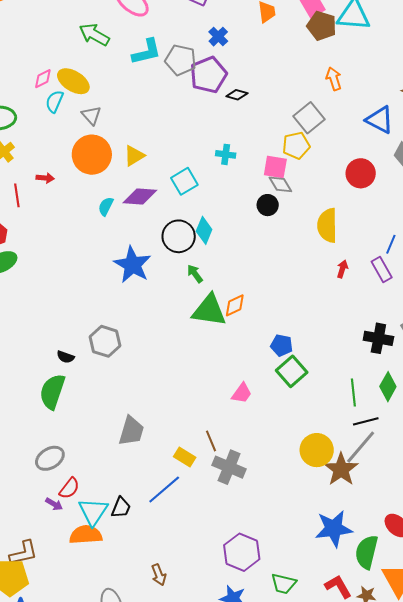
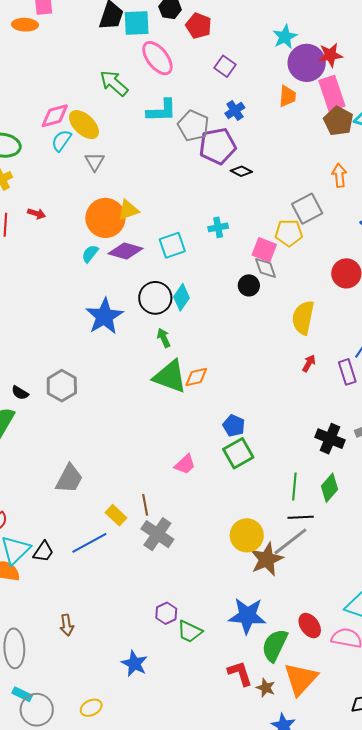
pink diamond: (43, 79) -> (55, 116), size x1.4
cyan cross: (226, 154) -> (218, 227), turned -30
orange circle: (92, 155) -> (105, 218), moved
purple hexagon: (242, 552) -> (166, 613), moved, size x0.6
green trapezoid: (284, 584) -> (190, 631), moved

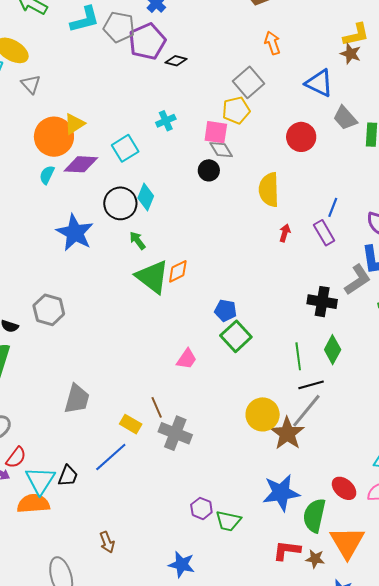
green triangle: (170, 377) -> (152, 277), turned 30
red L-shape: (240, 673) -> (287, 550), turned -52

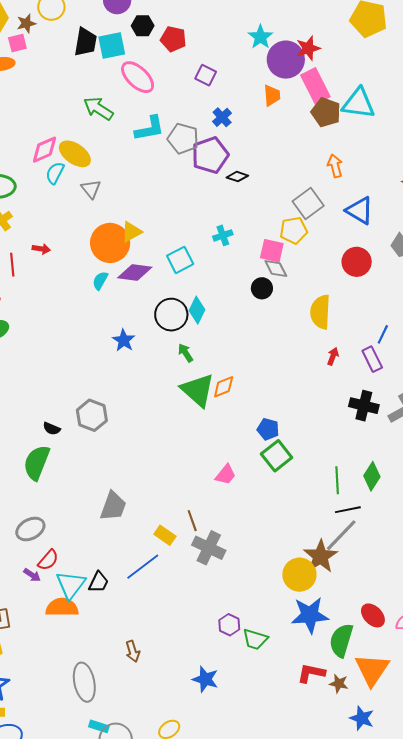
blue triangle: (319, 83) -> (360, 211), moved
blue star: (75, 233) -> (124, 340), size x0.6
black cross: (322, 302) -> (364, 406), moved
yellow circle: (263, 414) -> (299, 575), moved

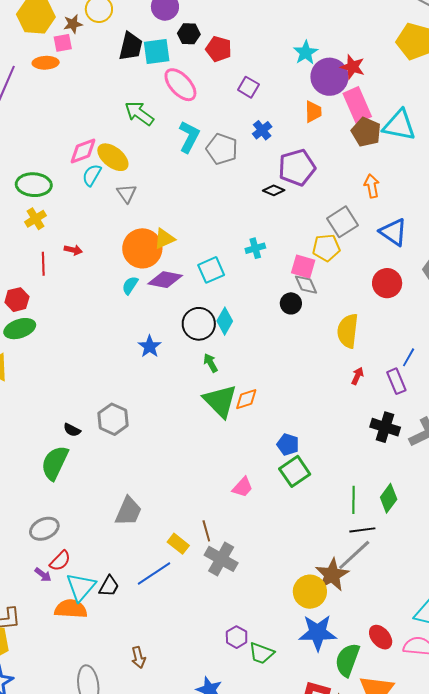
red star: (308, 48) -> (353, 67), turned 30
cyan L-shape: (150, 129) -> (189, 137), turned -56
purple pentagon: (210, 155) -> (297, 168), moved

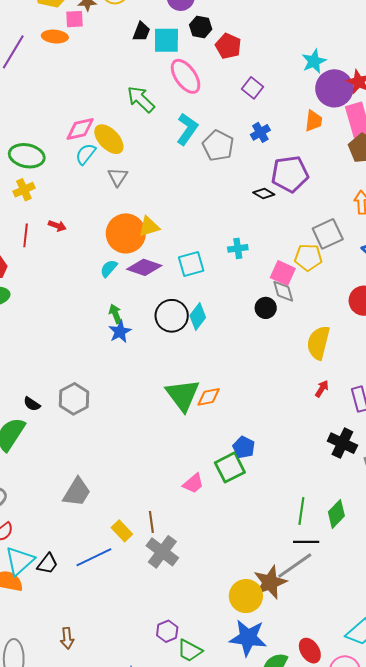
black trapezoid: (131, 46) -> (141, 32), size x0.7
green arrow: (210, 363) -> (115, 314), moved
green square: (295, 471) -> (230, 467), moved

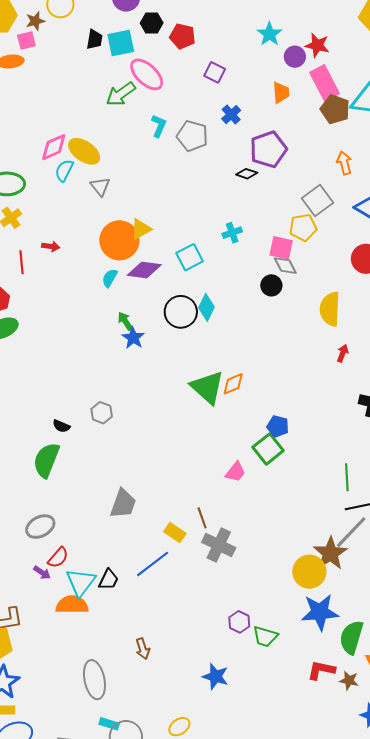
purple circle: (334, 88) -> (295, 57), size x0.6
green arrow: (141, 99) -> (121, 94), moved, turned -68
cyan L-shape: (187, 129) -> (159, 126), size x0.7
gray hexagon: (74, 399) -> (102, 413), size x0.7

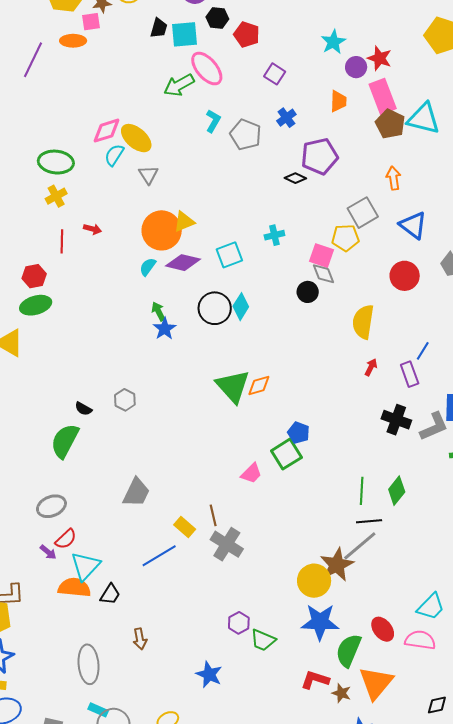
black trapezoid: (109, 580) -> (110, 594), moved

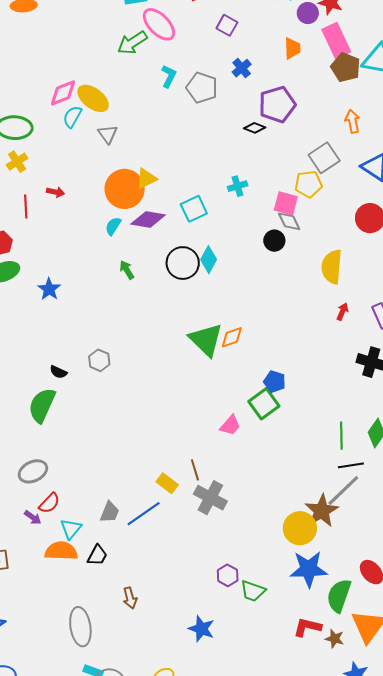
blue star: (165, 329) -> (49, 289), moved
gray trapezoid: (136, 493) -> (110, 512), moved, size x0.7
cyan triangle: (85, 566) -> (71, 529), size x0.7

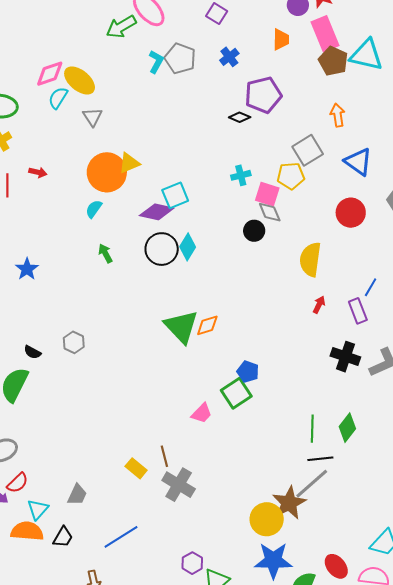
gray pentagon: (202, 88) -> (180, 58), moved
cyan cross: (238, 186) -> (241, 175), moved
purple diamond: (148, 220) -> (157, 212), moved
blue line: (144, 514) -> (121, 537), moved

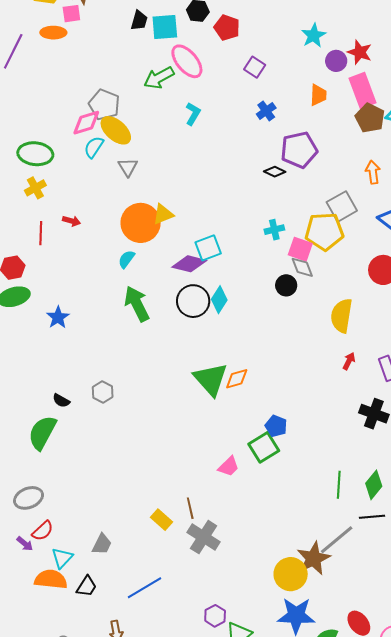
gray pentagon: (180, 58) -> (104, 105), moved
yellow pentagon: (291, 176) -> (324, 232), size x1.4
green arrow: (105, 253) -> (137, 304), size x1.8
black line: (320, 459) -> (372, 517), moved

